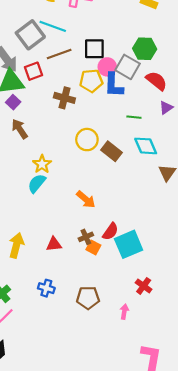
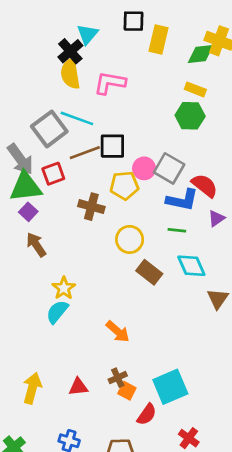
black square: (94, 49) -> (112, 146), moved
green hexagon: (145, 49) -> (190, 116), moved
blue L-shape: (114, 85) -> (182, 200), moved, turned -80
yellow circle: (87, 140) -> (130, 239), moved
red semicircle: (110, 231) -> (147, 414), moved

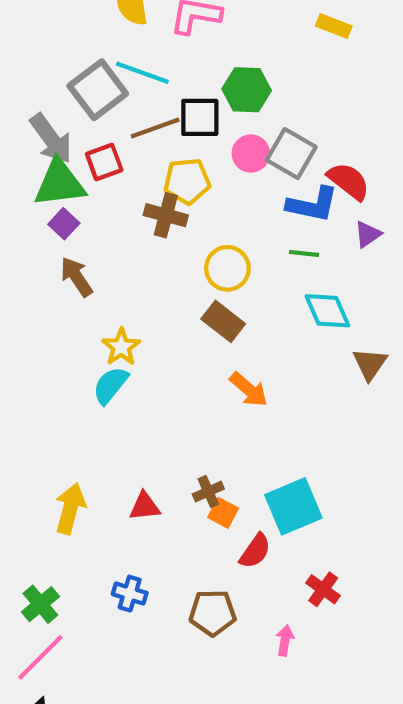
green hexagon: (190, 116) -> (247, 90), moved
yellow pentagon: (124, 186) -> (187, 181), moved
brown rectangle: (149, 272) -> (223, 321), moved
orange arrow: (118, 332) -> (249, 389), moved

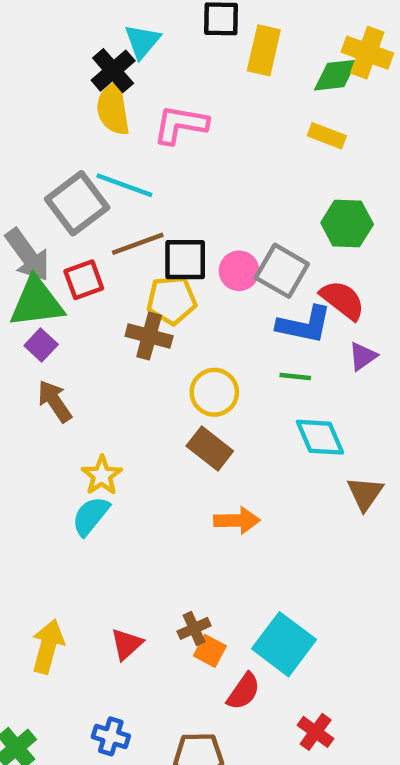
green hexagon: (247, 90) -> (347, 224), moved
black square: (200, 117) -> (185, 260), moved
orange arrow: (249, 389) -> (237, 520), turned -42
red triangle: (145, 506) -> (127, 644), turned -36
cyan square: (293, 506) -> (284, 644), turned -30

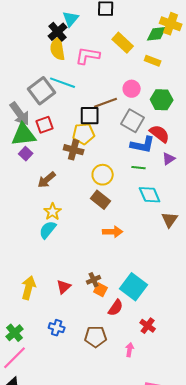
yellow rectangle: (264, 50) -> (123, 43), moved, turned -60
brown line: (138, 244) -> (106, 103), moved
pink circle: (239, 271) -> (132, 89), moved
brown arrow: (55, 401) -> (47, 180), moved, turned -96

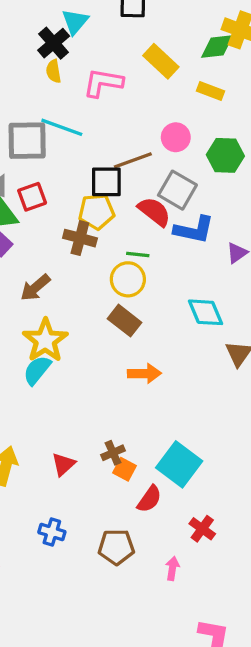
yellow semicircle: (58, 49) -> (54, 71), size x0.6
gray square: (42, 91) -> (27, 141), turned 36
red semicircle: (160, 134) -> (154, 212), moved
green line: (139, 168) -> (138, 255), moved
yellow star: (53, 212) -> (45, 340), size x1.5

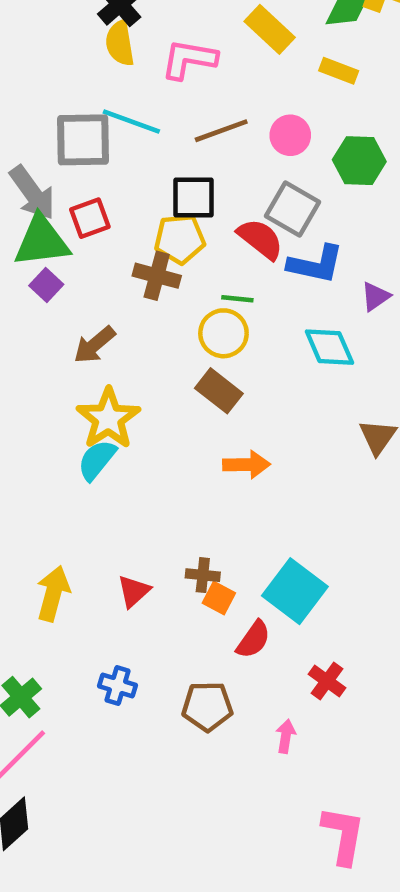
yellow semicircle: (54, 71) -> (120, 43), size x1.4
brown line: (133, 160) -> (221, 131), moved
cyan diamond: (205, 312) -> (329, 347), moved
brown cross: (113, 453) -> (203, 575), turned 30

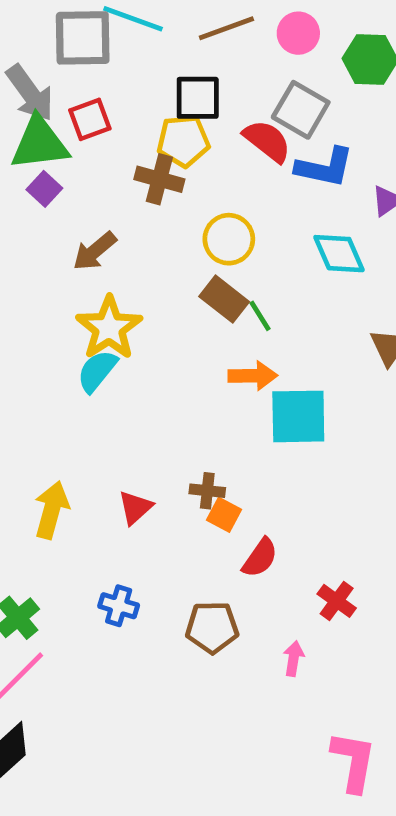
green line: (237, 299) -> (260, 316), moved, turned 52
cyan square: (295, 591) -> (298, 416), moved, turned -38

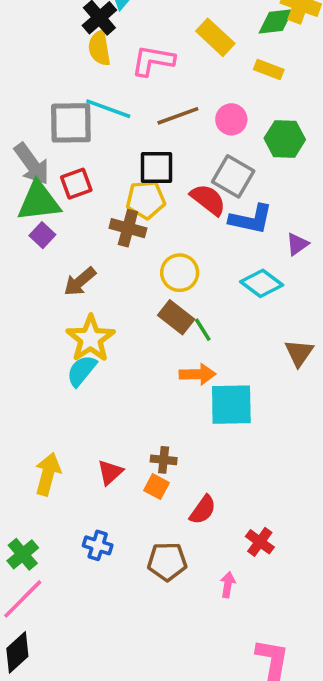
cyan diamond: (339, 254) -> (262, 283), turned -30
orange square: (224, 515) -> (156, 487), moved

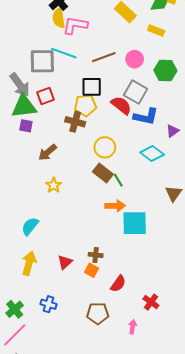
pink L-shape: (153, 61) -> (75, 25), moved
purple square: (42, 235) -> (26, 126), turned -32
yellow star: (90, 339) -> (54, 185), size x0.6
cyan semicircle: (82, 371) -> (30, 226), moved
blue cross: (98, 545) -> (48, 304), moved

